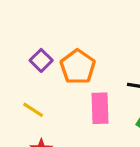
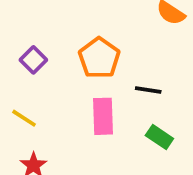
orange pentagon: (78, 67) -> (99, 58), moved

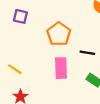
purple square: (33, 60) -> (20, 16), moved, turned -32

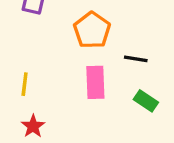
yellow line: (15, 69) -> (25, 84), turned 64

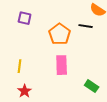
black line: (136, 59) -> (86, 26), moved
green rectangle: (146, 101) -> (92, 86), moved

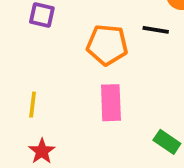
orange pentagon: (60, 34) -> (107, 45), turned -30

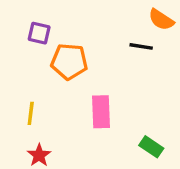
orange pentagon: (107, 45) -> (69, 62), moved

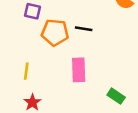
black line: (141, 46) -> (84, 29), moved

